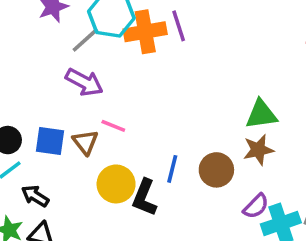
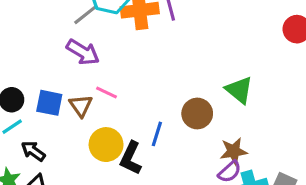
green triangle: (261, 114) -> (239, 90), turned 44
brown star: (258, 150) -> (234, 151), moved
brown circle: (216, 170) -> (197, 113), moved

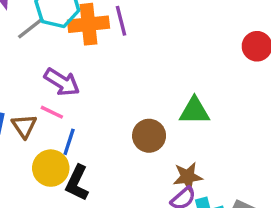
purple arrow: (83, 52) -> (62, 82), moved
green triangle: (239, 90) -> (194, 111), turned -40
blue line: (157, 134) -> (69, 142), moved

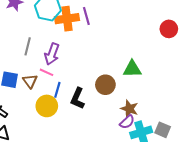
gray line: (31, 28) -> (28, 46), moved, turned -36
purple arrow: (62, 82) -> (52, 54), turned 80
brown star: (188, 177) -> (129, 109), turned 30
black L-shape: (77, 183) -> (78, 98), moved

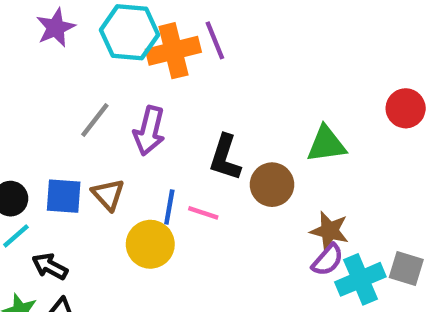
red circle: (169, 29) -> (406, 108), moved
gray line: (28, 46) -> (95, 120), turned 30
pink line: (46, 72) -> (203, 213), moved
black L-shape: (78, 98) -> (225, 158), moved

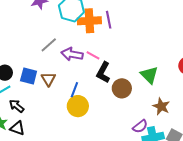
purple arrow: (149, 131) -> (72, 54), turned 75
green triangle: (326, 144) -> (149, 75), turned 42
pink line: (203, 213) -> (93, 55), moved
brown star: (329, 231) -> (161, 106), moved
yellow circle: (150, 244) -> (78, 106), moved

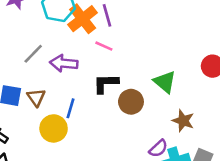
orange cross: (89, 21) -> (83, 19), turned -30
pink line: (93, 55) -> (104, 46), moved
black L-shape: (103, 72) -> (106, 83), turned 65
yellow circle: (78, 106) -> (54, 128), moved

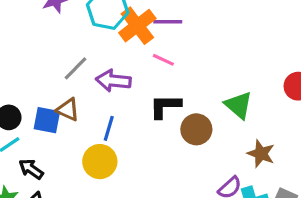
purple line: (107, 15) -> (168, 22), turned -75
brown triangle: (36, 97) -> (68, 110), moved, turned -30
blue line: (71, 108) -> (109, 128), moved

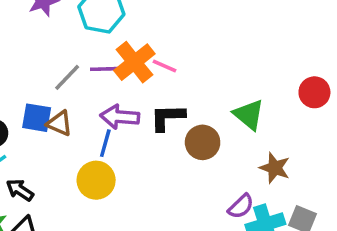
purple line: (168, 22) -> (106, 69), moved
orange cross: (137, 26) -> (134, 62), moved
purple arrow: (113, 81) -> (120, 117), moved
blue square: (47, 120) -> (37, 118), moved

